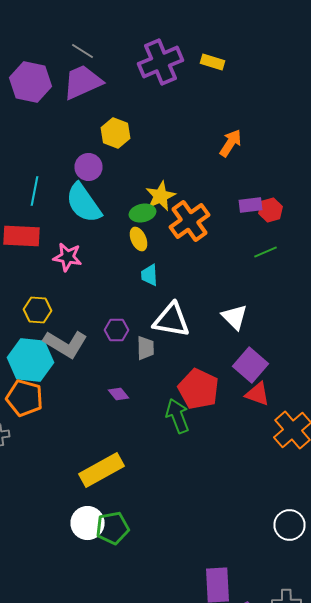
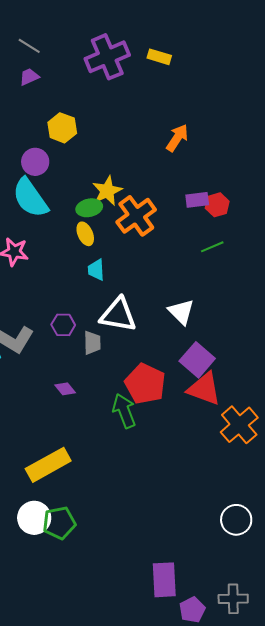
purple trapezoid: (82, 82) -> (29, 77), size x0.5
red triangle: (258, 394) -> (204, 389), size x1.4

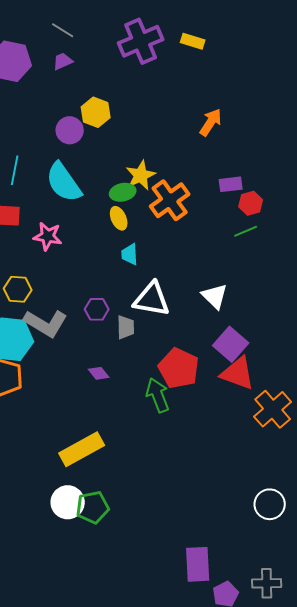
purple circle: (35, 162) -> (70, 130), moved
red hexagon: (217, 205) -> (251, 203), moved

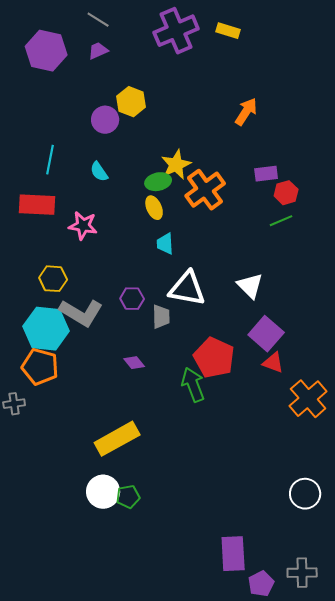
cyan semicircle: (64, 182) -> (99, 172), size x0.5
red triangle: (238, 373) -> (273, 363), size x0.6
green pentagon: (93, 507) -> (128, 497), size x0.7

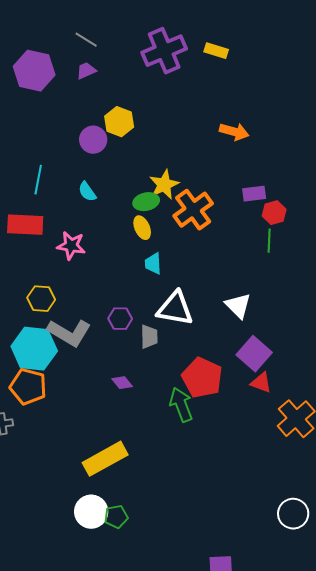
orange arrow: (246, 112) -> (234, 132), turned 72
green line: (281, 221) -> (269, 241), turned -65

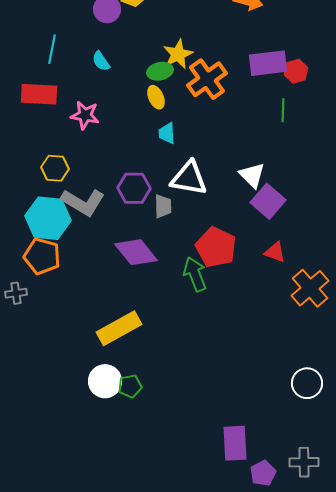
purple rectangle: (254, 194) -> (268, 63), size x1.6
red hexagon: (274, 213) -> (296, 71), moved
purple hexagon: (120, 319) -> (134, 188), size x1.4
purple square: (254, 354) -> (268, 201), moved
purple diamond: (122, 383) -> (136, 252), size x2.0

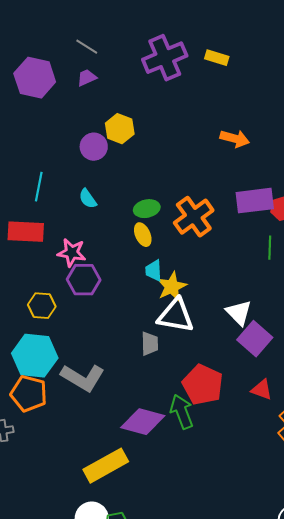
yellow star: (178, 54) -> (172, 287), moved
purple hexagon: (134, 188) -> (84, 280), moved
gray L-shape: (83, 202) -> (83, 378), moved
purple diamond: (136, 252) -> (143, 422), moved, turned -36

